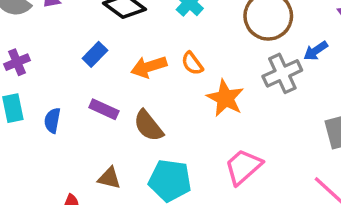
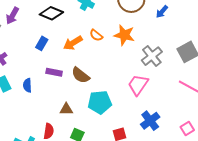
gray cross: (282, 73) -> (152, 56), moved
orange star: (225, 98) -> (124, 35), moved

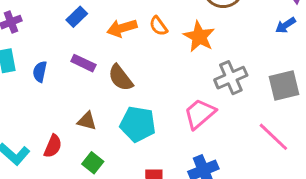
blue arrow: (162, 12) -> (285, 25), moved

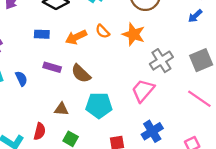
blue rectangle: (77, 17) -> (42, 34), turned 56
blue semicircle: (40, 72) -> (21, 79), turned 152

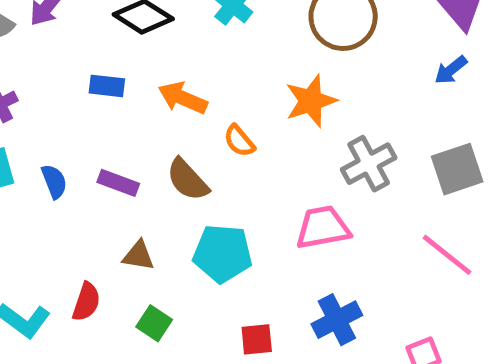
orange semicircle: (103, 31) -> (239, 141), moved
orange star: (134, 34) -> (311, 101), turned 30
orange arrow: (76, 37) -> (183, 98), turned 45
purple rectangle: (52, 67) -> (118, 183), moved
pink trapezoid: (143, 91) -> (323, 227), turned 35

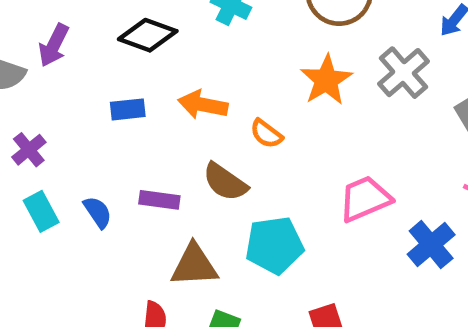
gray cross: (369, 164) -> (404, 73), moved
brown triangle: (138, 256) -> (194, 265), size x1.5
blue cross: (337, 320) -> (431, 245), moved

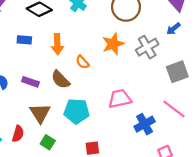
orange arrow: (203, 105) -> (57, 44), turned -114
brown triangle: (194, 265) -> (40, 113), turned 50

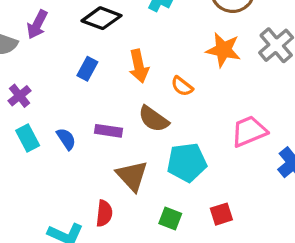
blue rectangle: (24, 40) -> (87, 69), turned -56
orange star: (113, 44) -> (223, 50), turned -30
green square: (48, 142) -> (170, 218), moved

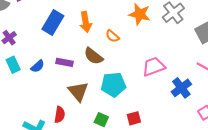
blue rectangle: (87, 69) -> (53, 22), size x1.6
blue semicircle: (66, 139) -> (38, 66), turned 80

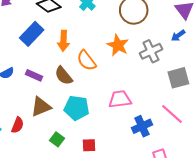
orange semicircle: (112, 36) -> (86, 60), size x1.5
brown triangle: (78, 92) -> (41, 107), turned 35

